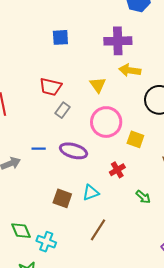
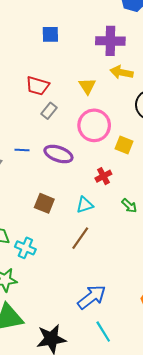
cyan triangle: (91, 193) -> (85, 205), moved

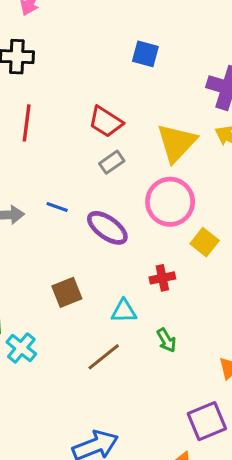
yellow triangle: (87, 86) -> (177, 143), size x1.6
brown square: (44, 203) -> (67, 292), turned 30
green arrow: (129, 206) -> (166, 340), moved

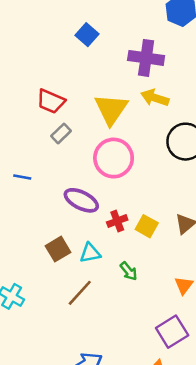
blue square: (145, 54) -> (87, 35), moved, turned 35
purple ellipse: (107, 228) -> (81, 200), moved
yellow square: (205, 242) -> (147, 226), moved
brown square: (67, 292) -> (58, 249), moved

